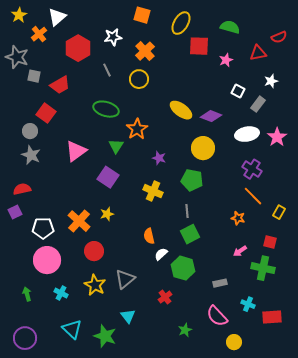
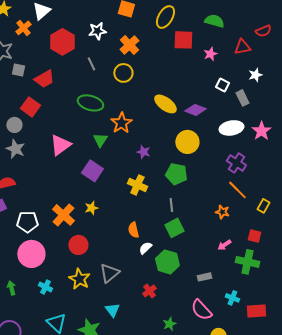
gray rectangle: (258, 104) -> (242, 98), turned -63

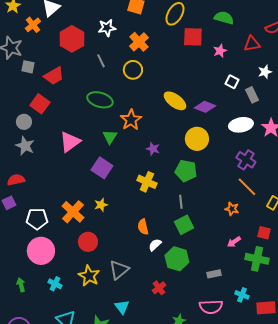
pink semicircle: (201, 310) -> (211, 307), turned -50

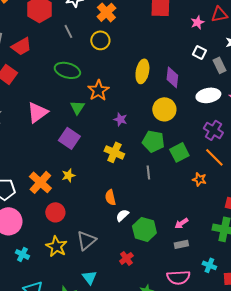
pink star: (220, 51) -> (197, 22), moved
yellow ellipse: (175, 101) -> (142, 71), turned 65
purple diamond: (205, 107) -> (172, 77), turned 75
green square: (184, 225) -> (179, 152), moved
pink arrow: (234, 242) -> (181, 223), moved

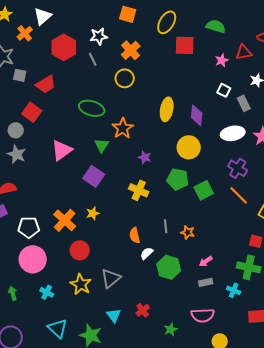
gray line: (68, 31) -> (93, 59), moved
gray line: (148, 172) -> (166, 226), moved
orange star: (199, 179) -> (188, 232), moved
red cross: (126, 258) -> (143, 310), moved
cyan cross: (209, 265) -> (234, 290), moved

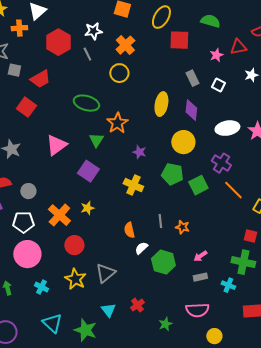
orange cross: (25, 33) -> (19, 28), turned 35
gray rectangle: (244, 103) -> (192, 78), moved
gray circle: (16, 130) -> (28, 191), moved
purple cross: (238, 168) -> (221, 163), moved

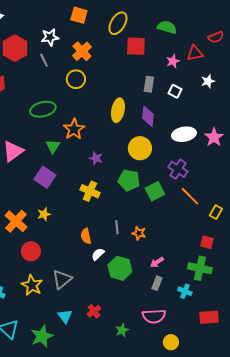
gray rectangle: (192, 78) -> (149, 84), turned 35
green ellipse: (86, 103) -> (43, 109), turned -30
gray rectangle: (200, 277) -> (157, 283), turned -56
green star: (85, 330) -> (42, 336), turned 30

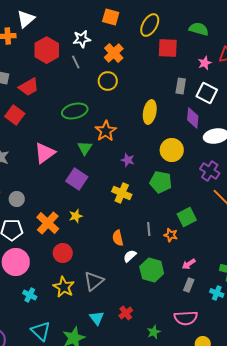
white square: (175, 91) -> (207, 93), size x1.5
purple diamond: (148, 116) -> (193, 118), moved
green square: (155, 191) -> (187, 217), moved

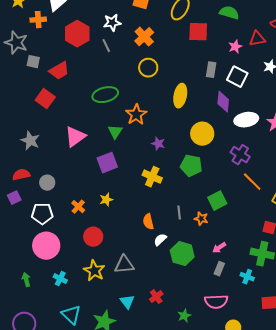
yellow circle: (108, 81) -> (148, 68), moved
purple square: (77, 179) -> (107, 163), turned 35
orange cross: (48, 223) -> (78, 207), size x0.6
gray triangle: (94, 281) -> (124, 265), turned 35

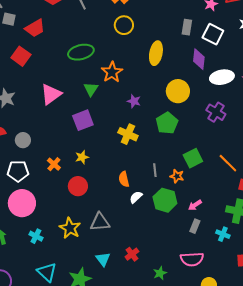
green pentagon: (191, 166) -> (167, 123), turned 30
orange line: (252, 182) -> (228, 163), moved
red circle: (93, 237) -> (78, 186), moved
green hexagon: (182, 254) -> (165, 200), moved

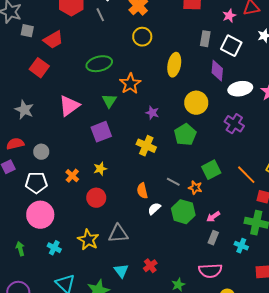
gray line: (155, 170) -> (173, 182), turned -56

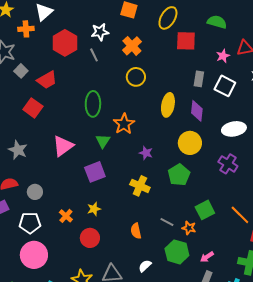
gray square: (27, 31) -> (21, 71), turned 32
green ellipse: (99, 64) -> (93, 104), turned -75
purple diamond: (217, 71) -> (197, 111), moved
white semicircle: (154, 209) -> (145, 266), moved

